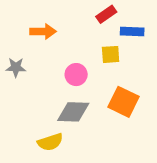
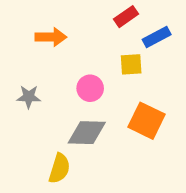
blue rectangle: (132, 31) -> (157, 37), turned -30
gray star: (16, 67) -> (29, 97), moved
yellow semicircle: (50, 142) -> (59, 168), turned -55

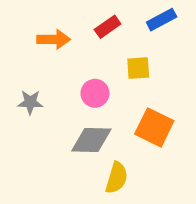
red rectangle: (126, 17) -> (108, 27), moved
blue rectangle: (157, 37) -> (162, 20), moved
yellow semicircle: (59, 168) -> (117, 178), moved

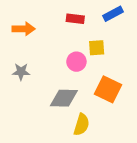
red rectangle: (108, 27) -> (75, 19), turned 42
orange arrow: (54, 39) -> (24, 29), moved
pink circle: (95, 93) -> (76, 62), moved

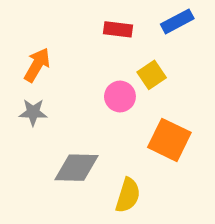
orange arrow: (24, 29) -> (37, 65), moved, turned -60
yellow square: (97, 48) -> (152, 75), turned -30
gray diamond: (64, 98) -> (77, 168), moved

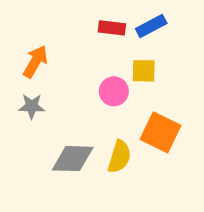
blue rectangle: (177, 21) -> (151, 26), moved
yellow square: (152, 75) -> (144, 71), turned 35
yellow semicircle: (128, 195) -> (119, 157), moved

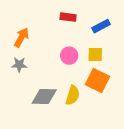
blue rectangle: (151, 26) -> (101, 26), moved
yellow square: (144, 71) -> (95, 54), moved

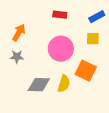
blue rectangle: (101, 26) -> (97, 17), moved
yellow square: (95, 54) -> (93, 39), moved
pink circle: (69, 56) -> (61, 49), size x1.6

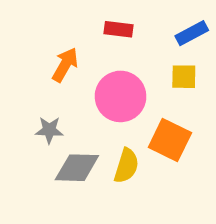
orange arrow: (19, 33) -> (65, 65), moved
gray star: (17, 57) -> (49, 130), moved

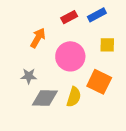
red rectangle: (119, 29) -> (69, 17), turned -35
blue rectangle: (192, 33) -> (97, 15), moved

